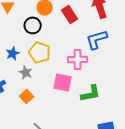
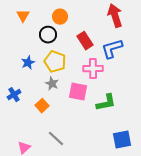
red rectangle: (70, 14) -> (85, 41), moved
gray star: (26, 72) -> (52, 84), moved

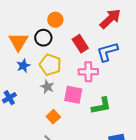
orange triangle: (23, 16) -> (18, 42), moved, size x1.5
red arrow: (115, 16) -> (110, 19), turned 65
orange square: (42, 106) -> (53, 117), moved

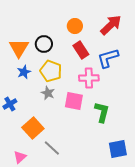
orange circle: (55, 20) -> (75, 26), moved
green L-shape: (101, 106) -> (102, 112), turned -65
orange square: (53, 117) -> (33, 128), moved, size x1.5

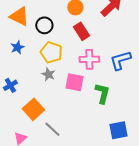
orange triangle: (19, 48) -> (19, 16), moved, turned -35
blue L-shape: (108, 58) -> (120, 60), moved
blue star: (24, 72) -> (17, 47), moved

